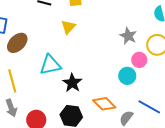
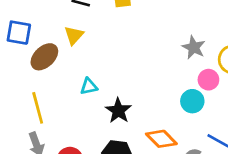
yellow triangle: (68, 27) -> (74, 35), moved
cyan triangle: (50, 65) -> (89, 86), size x0.6

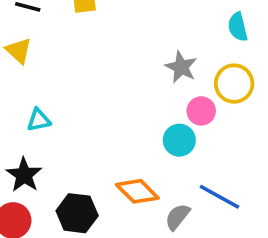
yellow triangle: (74, 35) -> (19, 51), turned -30
black star: (118, 111) -> (24, 175), moved

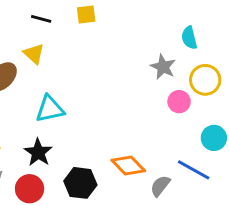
cyan semicircle: (238, 27) -> (189, 38), moved
cyan triangle: (39, 120) -> (50, 109), size x1.5
cyan circle: (179, 140) -> (214, 138), moved

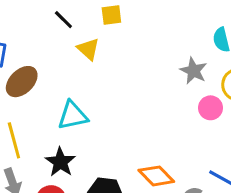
black line: (41, 19) -> (63, 20), turned 30
yellow triangle: (34, 54) -> (88, 49), moved

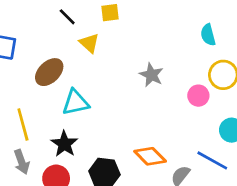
gray star: (193, 71) -> (151, 75), moved
brown ellipse: (22, 82) -> (49, 72), moved

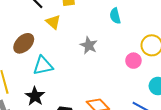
cyan semicircle: (208, 35) -> (115, 16), moved
gray star: (151, 75) -> (89, 45), moved

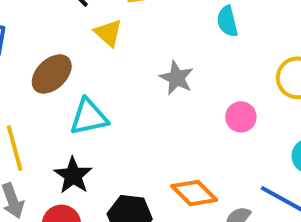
pink circle: (133, 61) -> (241, 117), moved

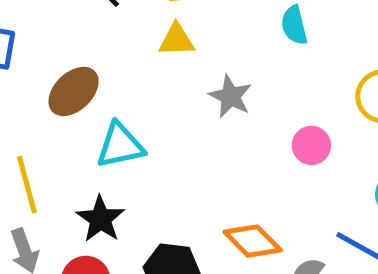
yellow triangle: (108, 33) -> (177, 40), moved, turned -44

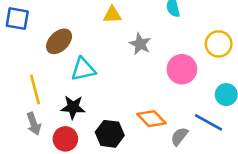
pink circle: (311, 145) -> (182, 69), size x1.5
black star: (101, 219) -> (73, 107), turned -30

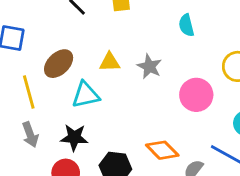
yellow triangle: (112, 15) -> (110, 62), moved
yellow line: (35, 89) -> (29, 92), moved
gray arrow: (34, 124) -> (30, 135), moved

